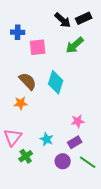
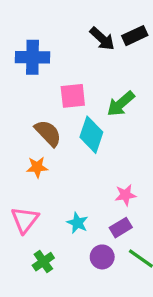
blue cross: (18, 32) -> (33, 57), size x1.5
green arrow: (75, 45) -> (121, 104), moved
pink square: (38, 47) -> (73, 96), moved
green cross: (26, 156) -> (43, 262), moved

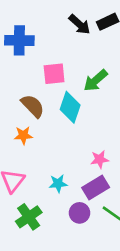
cyan star: (77, 223) -> (58, 183), turned -30
purple rectangle: (121, 228) -> (96, 187), size x1.4
green cross: (43, 262) -> (29, 217), size x1.4

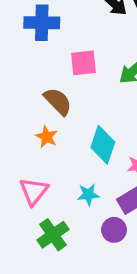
cyan diamond: (70, 107) -> (103, 145), moved
orange star: (23, 135) -> (47, 137), turned 30

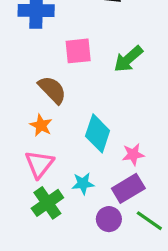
pink triangle: (34, 191) -> (39, 164), moved
green cross: (53, 235) -> (47, 203), moved

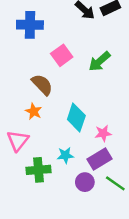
pink square: (78, 51) -> (62, 55), turned -30
pink triangle: (39, 164) -> (18, 141), moved
green cross: (47, 203) -> (39, 170), turned 30

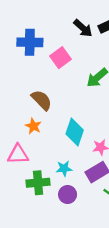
pink square: (62, 55) -> (60, 58), moved
pink triangle: (18, 141) -> (18, 154), turned 50
purple circle: (85, 182) -> (68, 195), moved

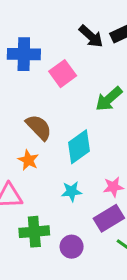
cyan diamond: (75, 132) -> (79, 147), moved, turned 36
cyan star: (64, 169) -> (72, 191), moved

